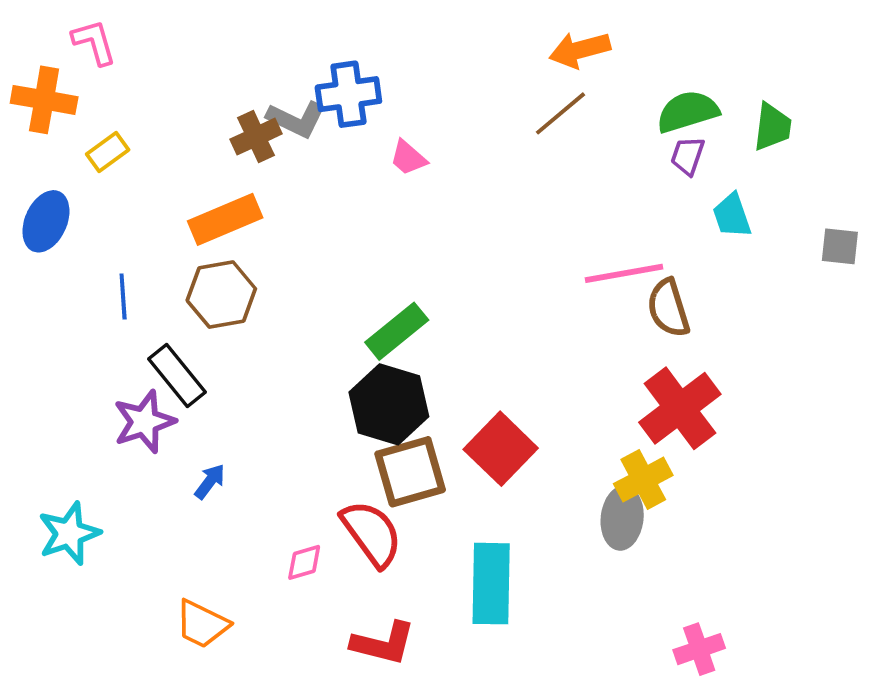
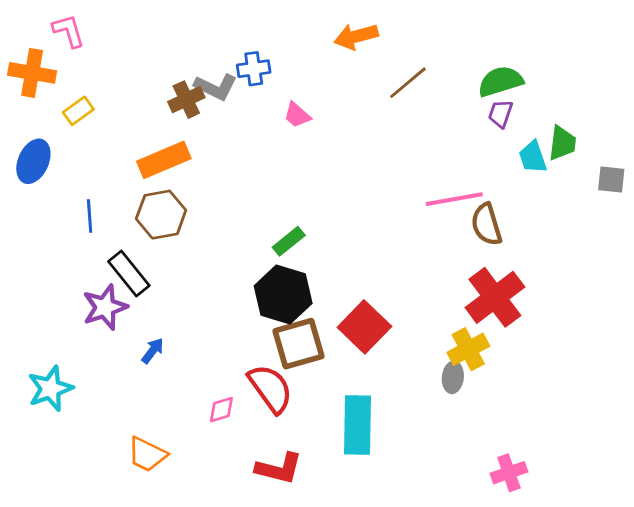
orange arrow: (580, 50) -> (356, 36), moved
blue cross: (348, 94) -> (254, 69), size x0.7
green trapezoid: (772, 127) -> (562, 143), moved
green rectangle: (397, 331) -> (289, 241), size x0.7
gray ellipse: (622, 518) -> (453, 377), size x0.7

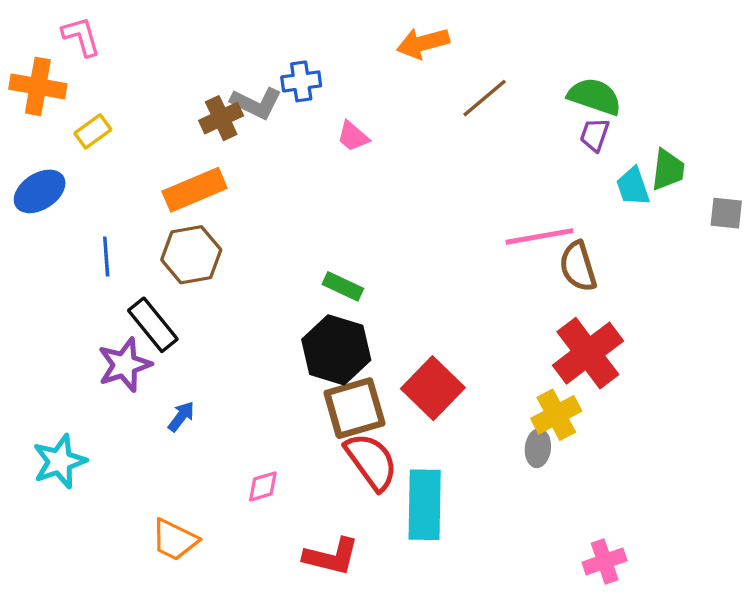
green semicircle: (501, 81) -> (595, 96), turned 36
blue ellipse: (33, 161) -> (40, 191), turned 33
green rectangle: (289, 241) -> (343, 286), turned 64
red semicircle: (270, 389) -> (371, 461), moved

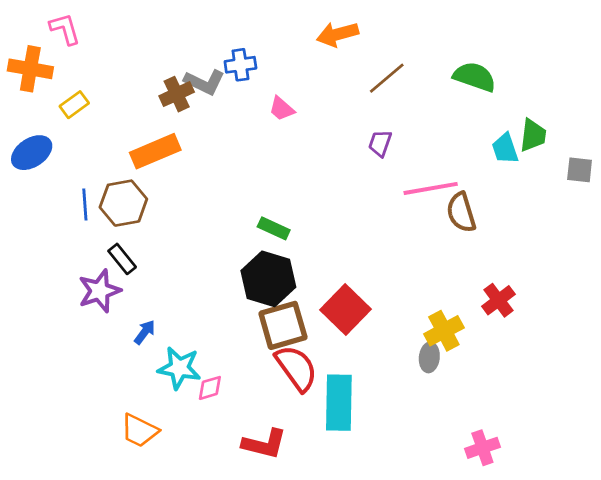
purple trapezoid: (595, 135) -> (380, 143), moved
brown hexagon: (191, 255) -> (123, 203), moved
black rectangle: (153, 325) -> (122, 259), size x0.7
red cross: (588, 353) -> (498, 300), moved, size x0.6
cyan star: (60, 461) -> (179, 368), moved, turned 30

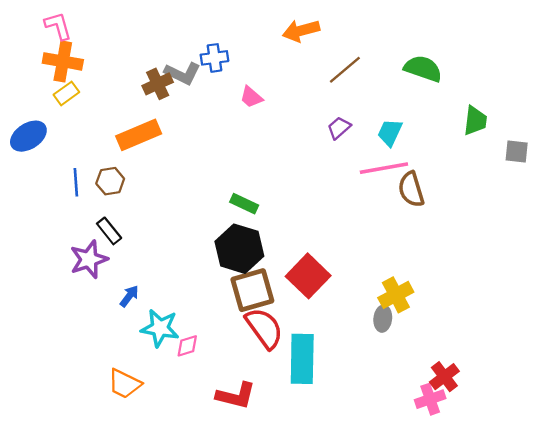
orange cross: (30, 69) -> (63, 61), moved
purple trapezoid: (380, 143) -> (339, 128), turned 30
cyan trapezoid: (505, 149) -> (390, 133), moved, turned 44
brown hexagon: (123, 203) -> (110, 181), size x0.7
red cross: (498, 300) -> (444, 377), moved

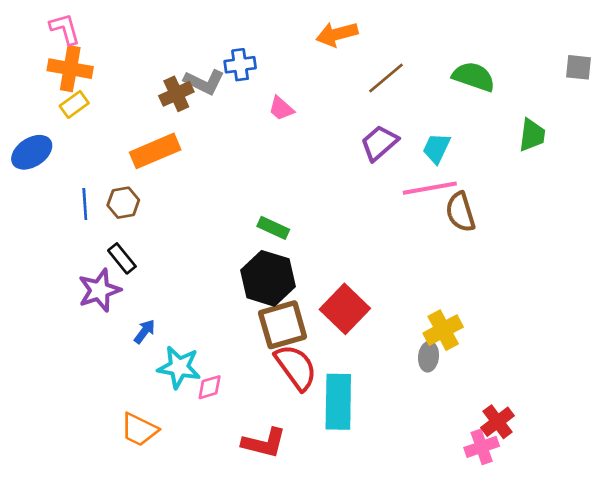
purple trapezoid: (339, 128) -> (379, 143), size x1.4
gray square: (517, 152) -> (578, 67), moved

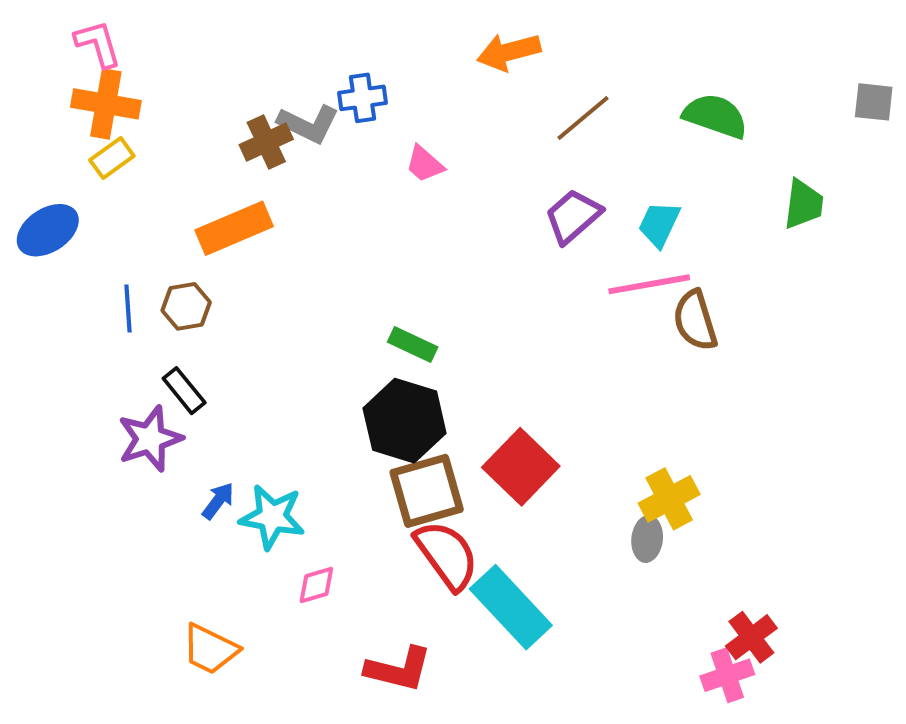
cyan star: (179, 367) -> (272, 517), moved
cyan rectangle: (338, 402) -> (511, 607), turned -44

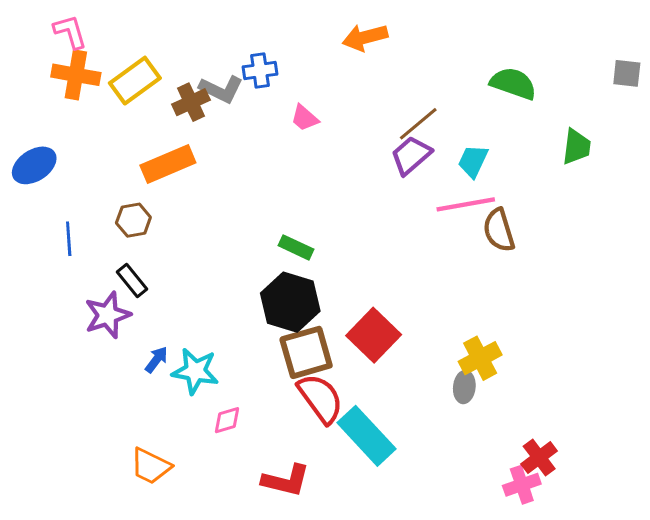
brown line: (583, 118) -> (418, 124), moved
yellow rectangle: (112, 158) -> (135, 81), moved, size x1.6
blue line: (128, 308) -> (69, 239), moved

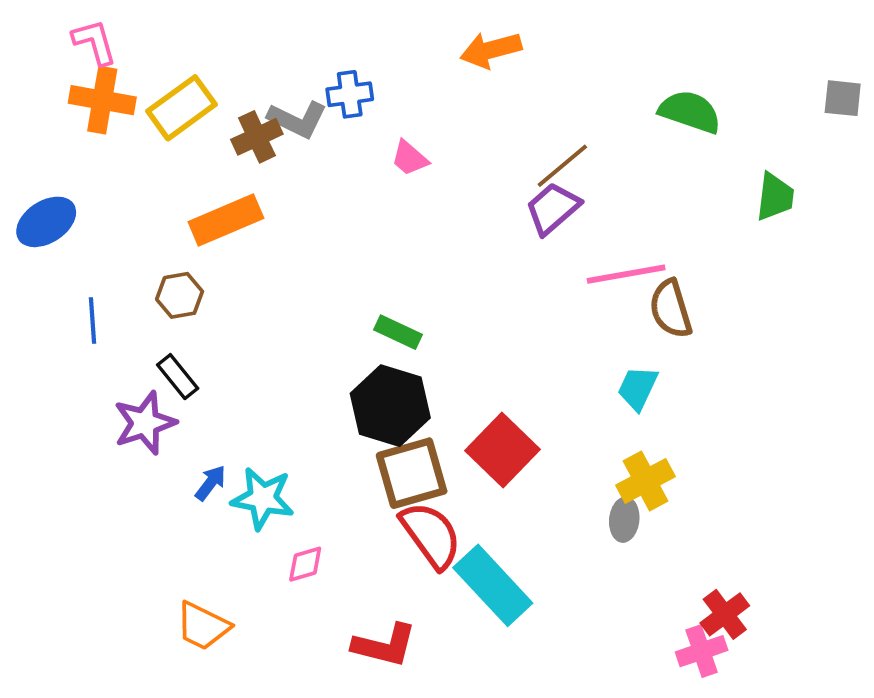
cyan trapezoid: (473, 161) -> (638, 388), moved

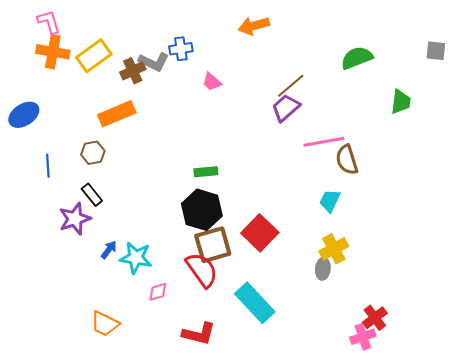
green semicircle: (690, 112) -> (357, 58), turned -40
green rectangle: (398, 332) -> (206, 172), turned -30
red semicircle: (431, 535) -> (202, 270), moved

